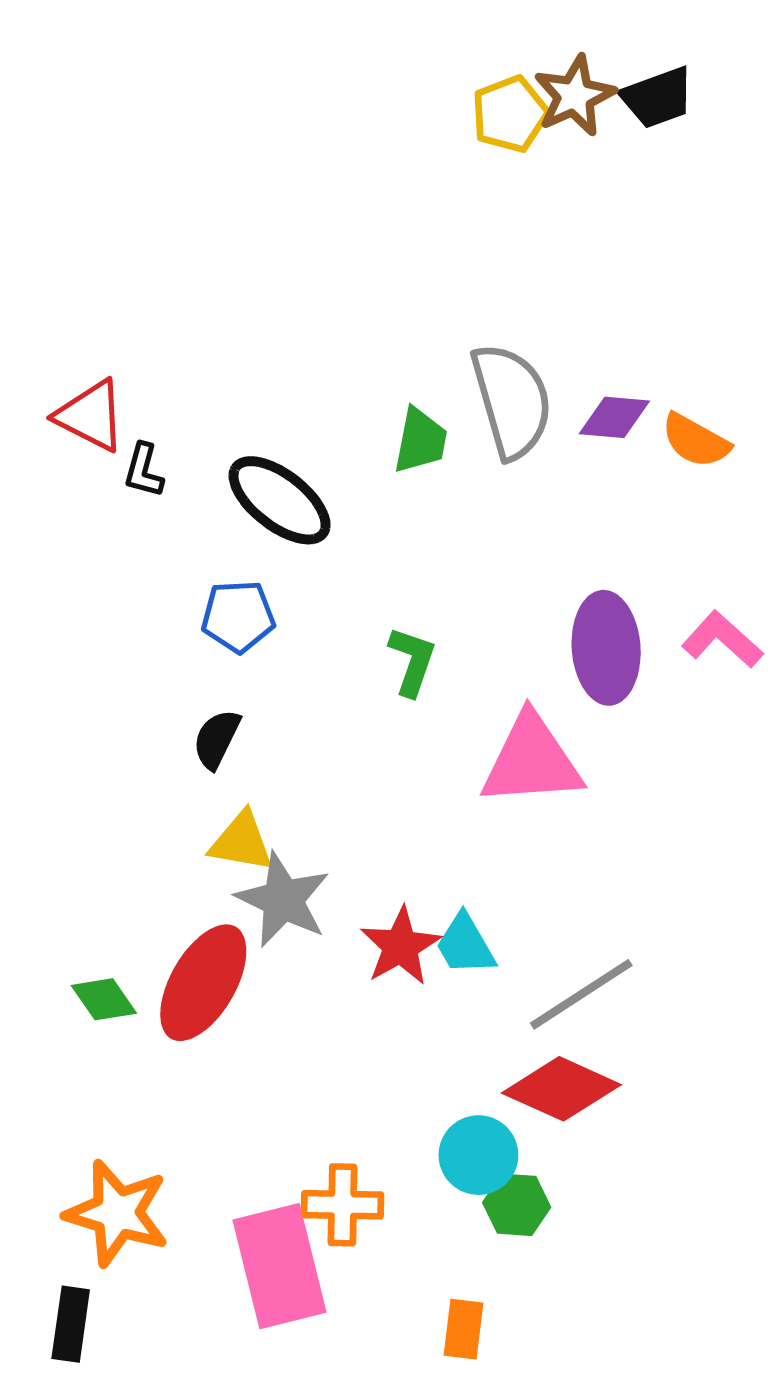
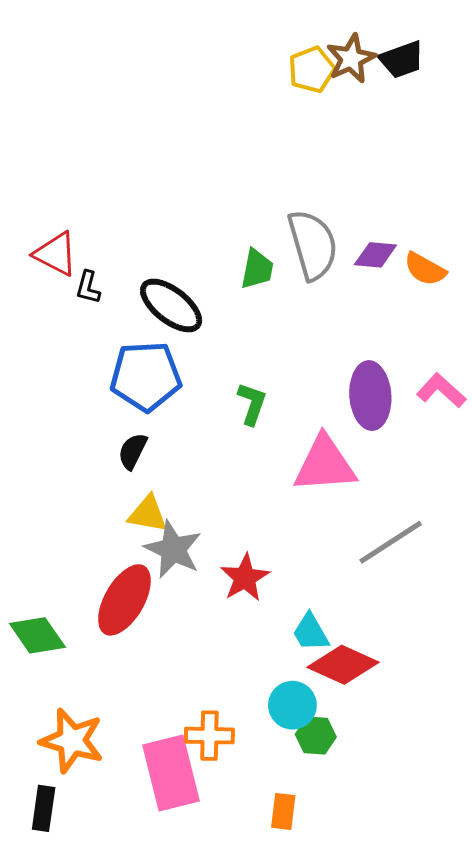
blue pentagon: (238, 616) -> (146, 376), size x1.6
cyan trapezoid: (465, 945) -> (311, 632), moved
gray line: (581, 994) -> (391, 542), moved
green diamond: (104, 999) -> (37, 635), moved, size x1.4

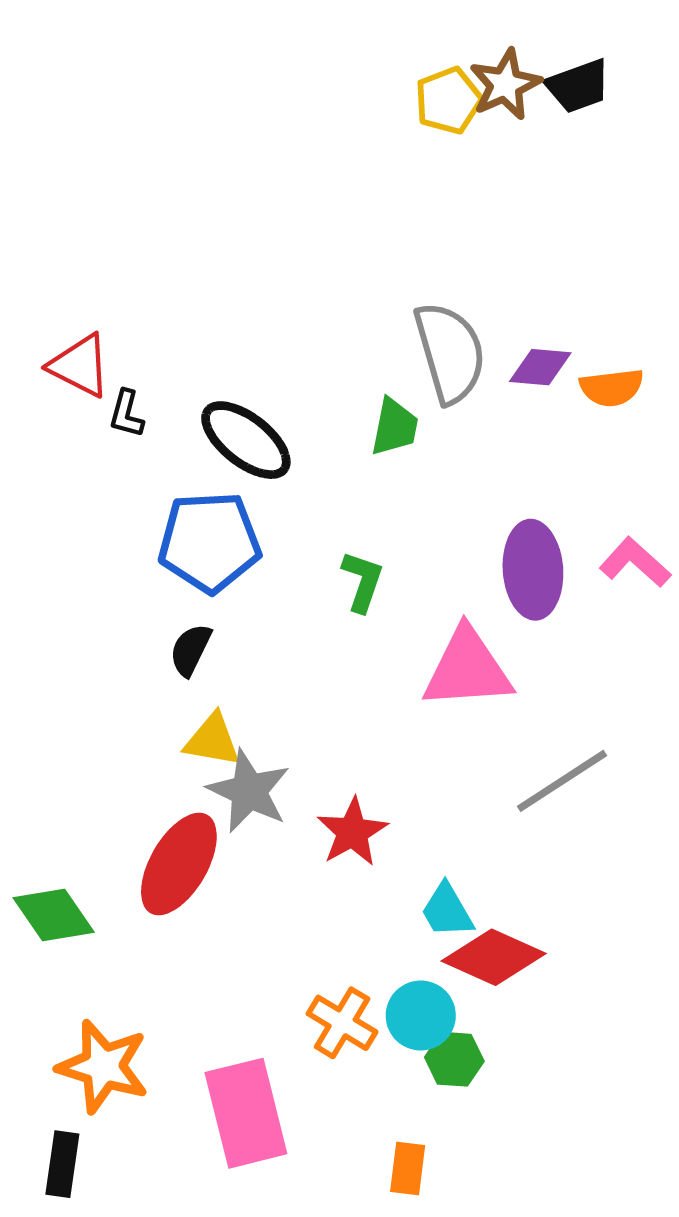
green trapezoid: (257, 269) -> (395, 427), moved
orange semicircle: (425, 269) -> (612, 388), turned -36
orange cross: (209, 736) -> (342, 1023), moved, turned 30

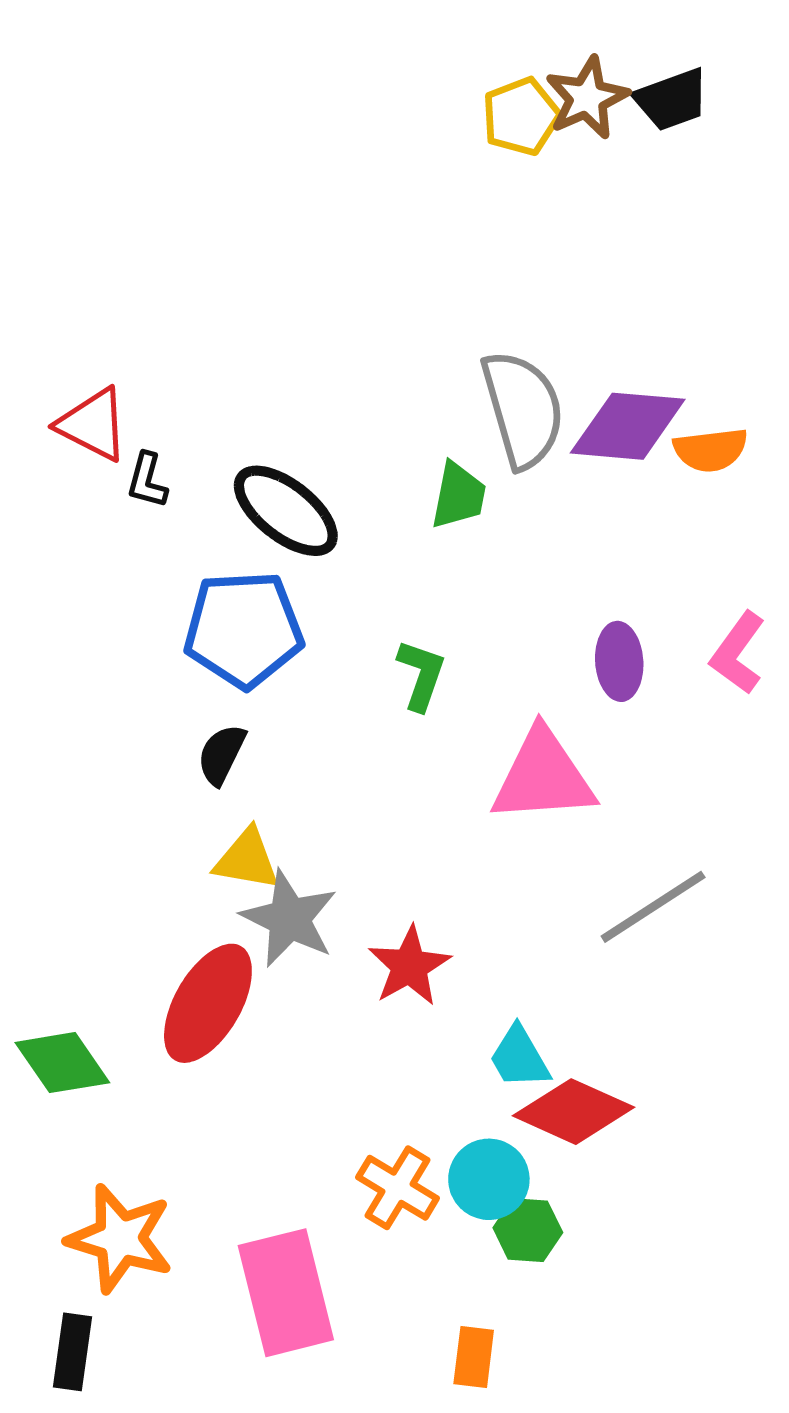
purple diamond: (540, 367) -> (628, 426), size x1.6
pink L-shape: (635, 562) -> (738, 653), turned -96
purple ellipse: (533, 570) -> (619, 661), size x0.7

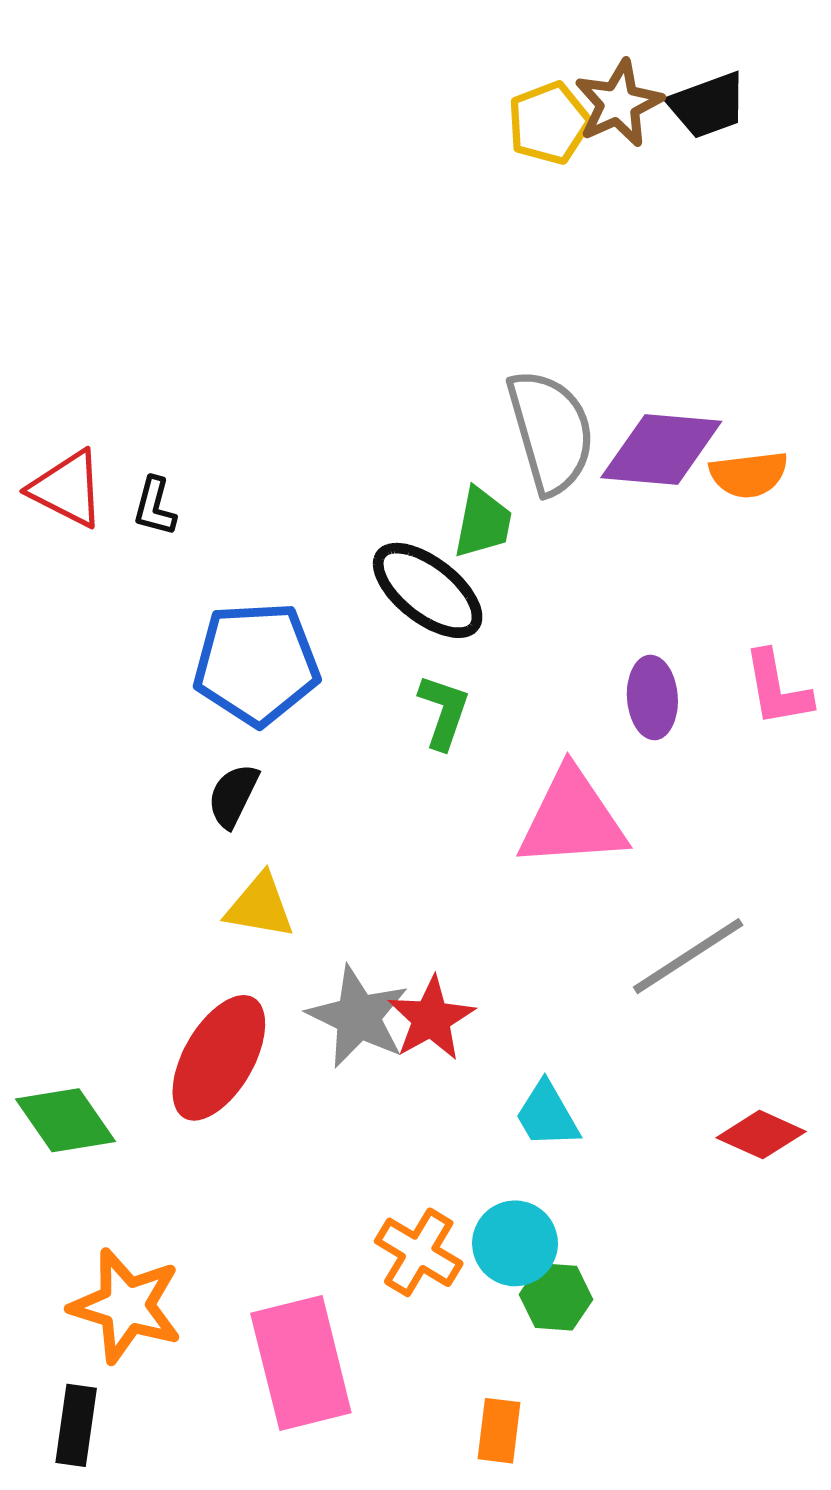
red triangle: (93, 424) -> (67, 489), moved
black ellipse: (286, 511) -> (428, 590), moved
pink L-shape: (738, 653) -> (777, 689), turned -46
gray star: (289, 919) -> (358, 1017), moved
red diamond: (574, 1112) -> (761, 1135), moved, size x0.7

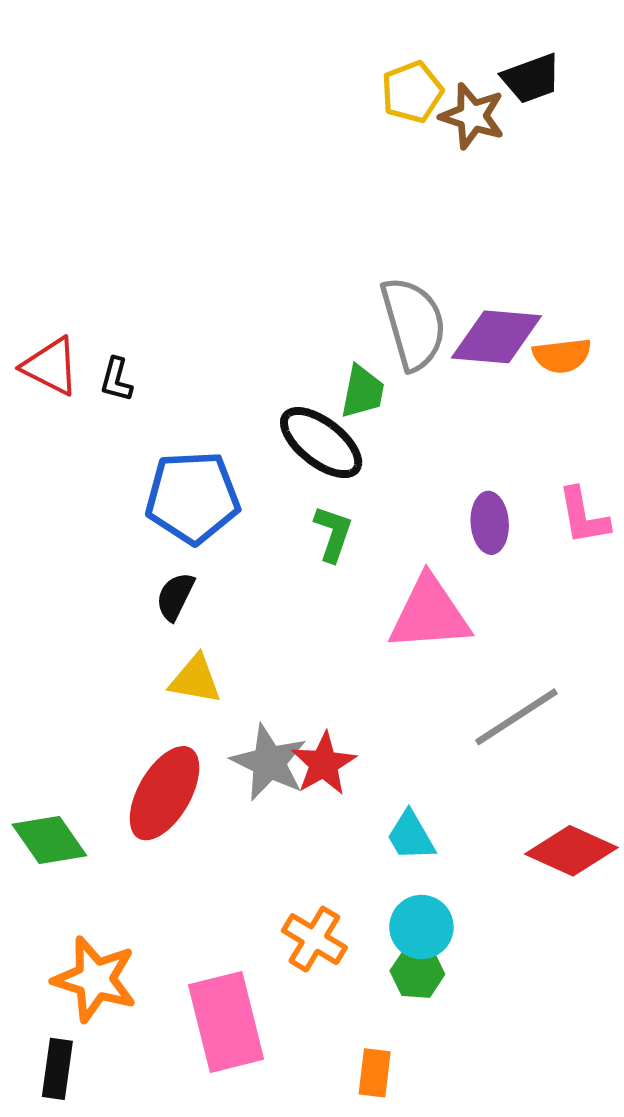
brown star: (618, 103) -> (472, 116), moved, turned -30
red diamond: (761, 1135) -> (571, 851), size x1.4
cyan circle: (515, 1243) -> (421, 927), moved

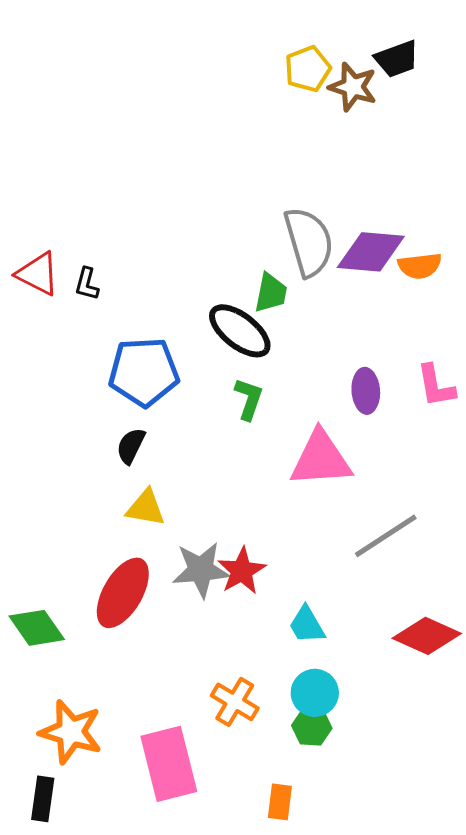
gray star: (269, 762) -> (201, 570), turned -30

